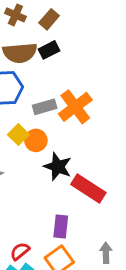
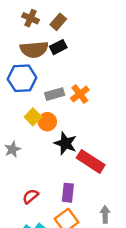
orange cross: (75, 107) -> (80, 94), size x0.7
red semicircle: (20, 251) -> (31, 196), moved

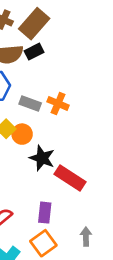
brown rectangle: (58, 22) -> (34, 24), size x1.6
gray rectangle: (55, 94) -> (30, 103), turned 36
orange cross: (80, 94) -> (58, 103), turned -30

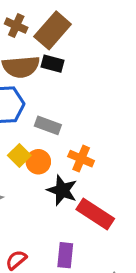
black rectangle: (34, 52) -> (53, 64), turned 42
orange cross: (58, 103) -> (81, 159), moved

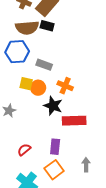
yellow square: (19, 155) -> (26, 84), turned -32
red rectangle: (95, 214) -> (74, 121), turned -35

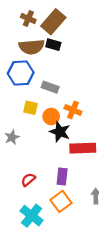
orange circle: (38, 88) -> (51, 117), moved

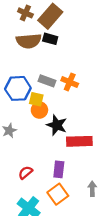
blue hexagon: (21, 73) -> (18, 88), moved
yellow square: (30, 108) -> (36, 99), moved
orange cross: (73, 110) -> (70, 82), moved
orange circle: (51, 117) -> (39, 110), moved

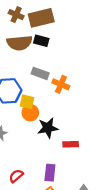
brown rectangle: (50, 16) -> (41, 18), turned 35
gray rectangle: (47, 81) -> (40, 73), moved
black star: (57, 125) -> (48, 128), turned -30
red rectangle: (79, 141) -> (71, 144), size x0.6

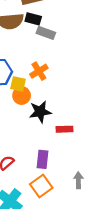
gray rectangle: (40, 73) -> (46, 33), moved
orange cross: (61, 84) -> (39, 71), moved, turned 35

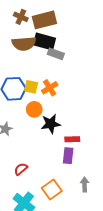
black rectangle: (33, 19) -> (44, 42), size x1.5
yellow square: (18, 84) -> (31, 87), moved
purple rectangle: (42, 159) -> (68, 156), moved

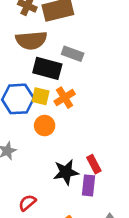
black rectangle: (44, 42) -> (47, 68), moved
black star: (51, 124) -> (66, 172), moved
red rectangle: (72, 139) -> (94, 164), turned 64

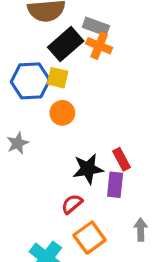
black rectangle: (47, 68) -> (66, 44), turned -56
orange cross: (65, 98) -> (99, 46), moved, turned -36
red semicircle: (27, 203) -> (72, 204), moved

